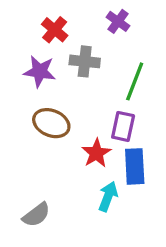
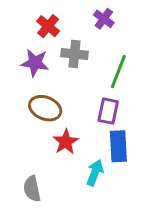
red star: (96, 153) -> (66, 142), moved
gray semicircle: (36, 215) -> (32, 189), turned 115

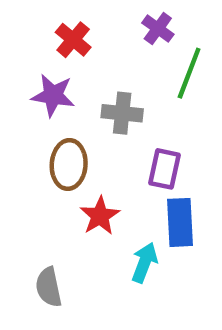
gray cross: (74, 54) -> (122, 113), moved
green line: (118, 72) -> (189, 73), moved
brown ellipse: (45, 108) -> (69, 164), turned 72

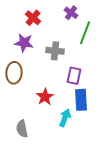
brown ellipse: (69, 164) -> (14, 73), moved

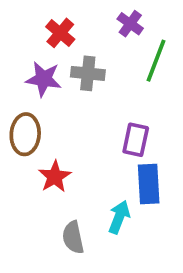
gray cross: (55, 51) -> (88, 73), moved
red star: (45, 97) -> (55, 177), moved
gray semicircle: (22, 129) -> (73, 237), moved

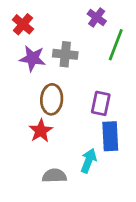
red cross: (60, 33) -> (23, 24), moved
brown ellipse: (25, 134) -> (52, 99), moved
gray semicircle: (73, 237) -> (54, 176), turned 100

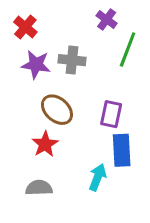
brown ellipse: (52, 99) -> (57, 110), turned -52
gray semicircle: (54, 176) -> (39, 188), moved

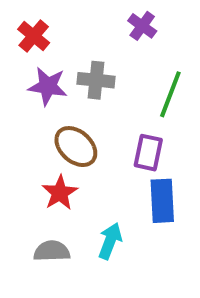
green line: (128, 50) -> (170, 94), moved
cyan arrow: (98, 177) -> (110, 241), moved

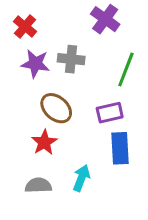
purple cross: (142, 26) -> (105, 19), size x1.4
purple rectangle: (148, 153) -> (110, 113), turned 65

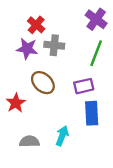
purple cross: (105, 19) -> (96, 19), moved
red cross: (25, 26) -> (36, 25), moved
red star: (44, 142) -> (16, 103), moved

